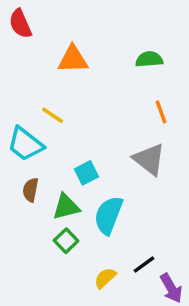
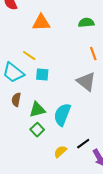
cyan square: (86, 173) -> (42, 75), moved, turned 32

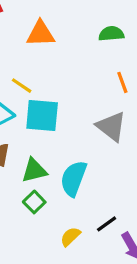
cyan square: (42, 75) -> (42, 115), size x1.6

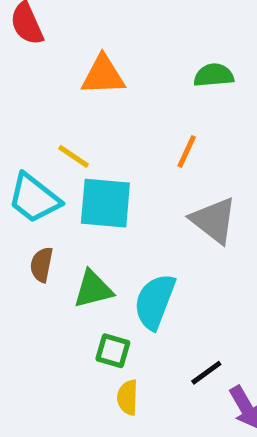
orange line: (122, 82) -> (187, 151), moved, turned 45
green square: (34, 202) -> (113, 351), moved, turned -30
yellow semicircle: (70, 237) -> (128, 397), moved, turned -45

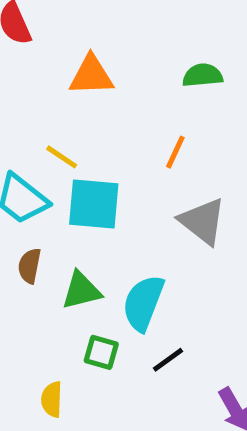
black line: (206, 373) -> (168, 360), moved
yellow semicircle: (128, 397) -> (52, 399), moved

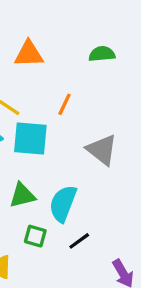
orange line: (175, 152) -> (65, 104), moved

